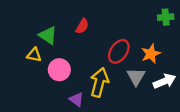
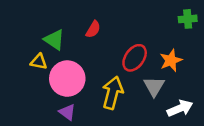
pink circle: (59, 70) -> (67, 79), size x1.4
white arrow: (165, 81) -> (180, 108), moved
purple triangle: (76, 99) -> (67, 112), moved

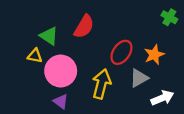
green cross: (188, 19) -> (169, 17), turned 35
red semicircle: (93, 29) -> (84, 27), size x1.5
gray triangle: (154, 86) -> (139, 78), turned 30

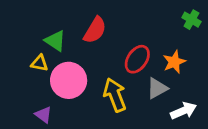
yellow arrow: (102, 84) -> (115, 95), turned -36
purple triangle: (61, 101) -> (43, 115), moved

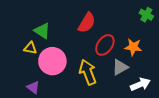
red semicircle: (95, 30) -> (87, 23), moved
orange star: (174, 62) -> (133, 47), turned 30

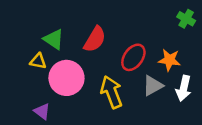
red semicircle: (87, 23) -> (95, 39), moved
white arrow: (140, 84) -> (184, 88), moved, turned 126

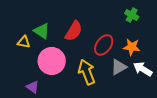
green cross: (186, 19) -> (132, 15), moved
yellow triangle: (38, 61) -> (24, 42), moved
white arrow: (184, 88) -> (143, 69), turned 108

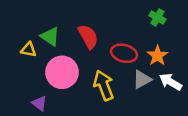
red semicircle: (74, 31) -> (88, 37), turned -60
red ellipse: (104, 45) -> (124, 53), turned 70
orange star: (132, 47) -> (157, 56), turned 30

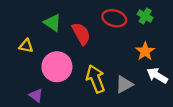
green triangle: (50, 37) -> (53, 23), moved
red ellipse: (124, 53) -> (114, 18), moved
gray triangle: (142, 79) -> (124, 84), moved

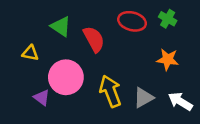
orange star: (145, 51) -> (168, 59), turned -30
white arrow: (157, 76) -> (180, 101), moved
purple triangle: (36, 95) -> (42, 98), moved

